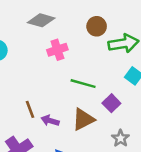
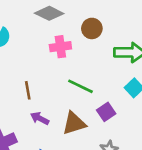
brown circle: (97, 26) -> (92, 28), moved
brown line: (30, 109) -> (28, 90), moved

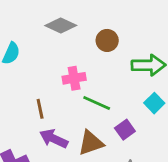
pink cross: (60, 47) -> (74, 78), moved
purple arrow: (40, 118) -> (54, 139), size x1.4

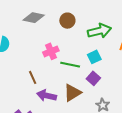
cyan square: (154, 103) -> (94, 57), moved, turned 32

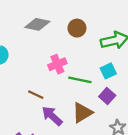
brown line: (33, 77) -> (36, 95), turned -40
purple arrow: (47, 96) -> (52, 116), turned 30

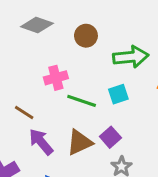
purple square: (107, 96) -> (110, 137), moved

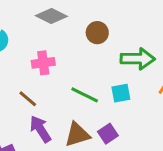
pink cross: (56, 78) -> (43, 63), moved

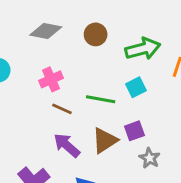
brown line: (28, 99) -> (62, 109), moved
purple square: (108, 134) -> (134, 131), turned 30

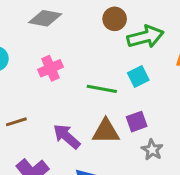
brown circle: (96, 34) -> (115, 19), moved
brown line: (62, 109) -> (16, 122), moved, turned -42
brown triangle: (105, 140) -> (106, 131), turned 32

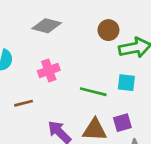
cyan square: (138, 77) -> (126, 83), turned 30
brown line: (16, 122) -> (24, 103), moved

